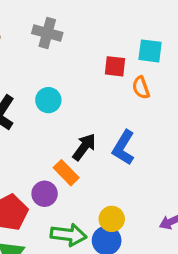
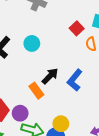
red square: (115, 66) -> (77, 28), turned 32
purple circle: (45, 194) -> (20, 113), moved

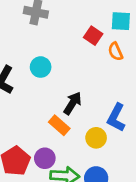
blue L-shape: (75, 80) -> (116, 118), moved
yellow circle: (61, 124) -> (96, 138), moved

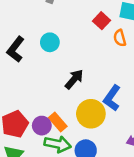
orange rectangle: (59, 125) -> (58, 122), moved
yellow circle: (96, 138) -> (91, 114), size x1.5

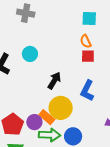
red square: (102, 21) -> (88, 56), moved, turned -32
yellow circle: (91, 114) -> (61, 108), moved

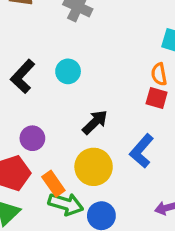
orange rectangle: (47, 117) -> (53, 184), moved
purple circle: (34, 122) -> (32, 138), moved

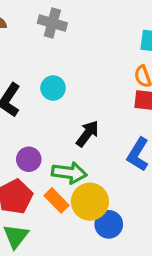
yellow circle: (94, 167) -> (90, 202), moved
green arrow: (66, 204) -> (69, 173), moved

